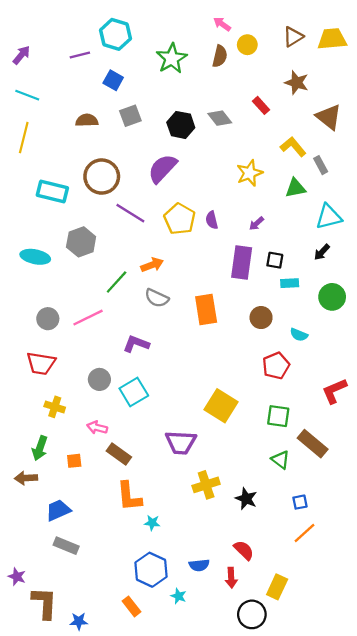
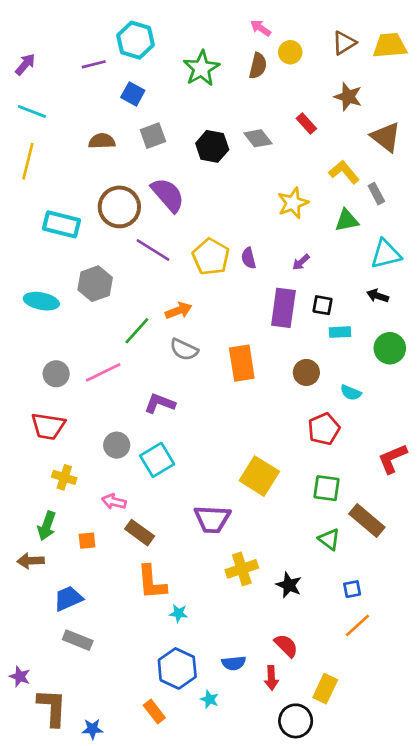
purple semicircle: (162, 169) -> (168, 195), moved, turned 96
black arrow: (322, 252) -> (378, 296), turned 66

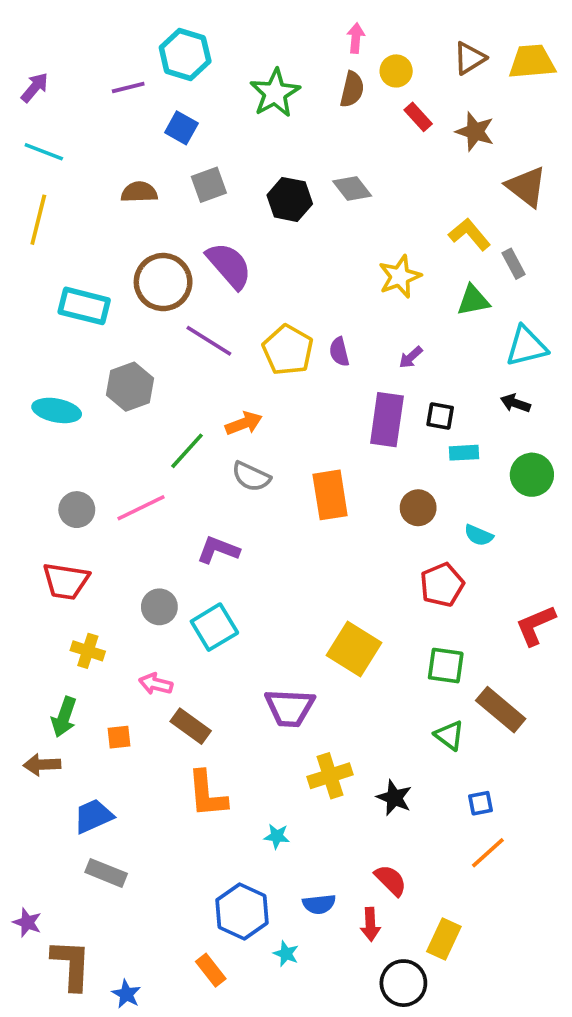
pink arrow: (261, 28) -> (356, 38), turned 60
red rectangle: (306, 124) -> (418, 117), moved
cyan star: (179, 613) -> (277, 836), moved
blue star: (92, 729) -> (126, 994), turned 30

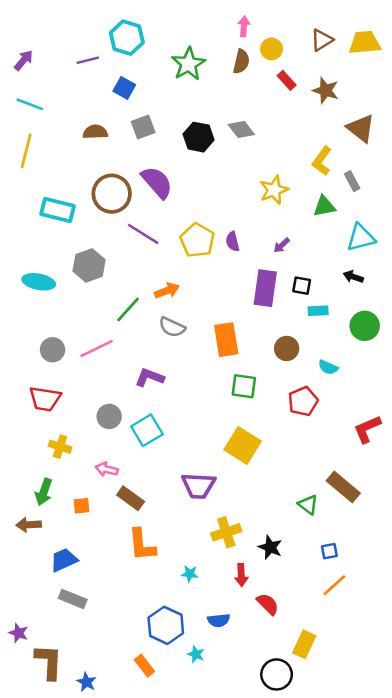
yellow L-shape: (470, 234) -> (322, 161), turned -104
green square: (446, 666) -> (244, 386), moved
red arrow: (370, 924) -> (241, 575), moved

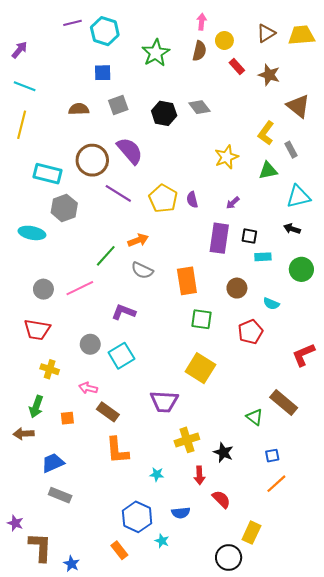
purple line: (88, 60) -> (73, 23), moved
blue square: (124, 88) -> (103, 73), turned -30
gray hexagon: (89, 265) -> (64, 208), moved

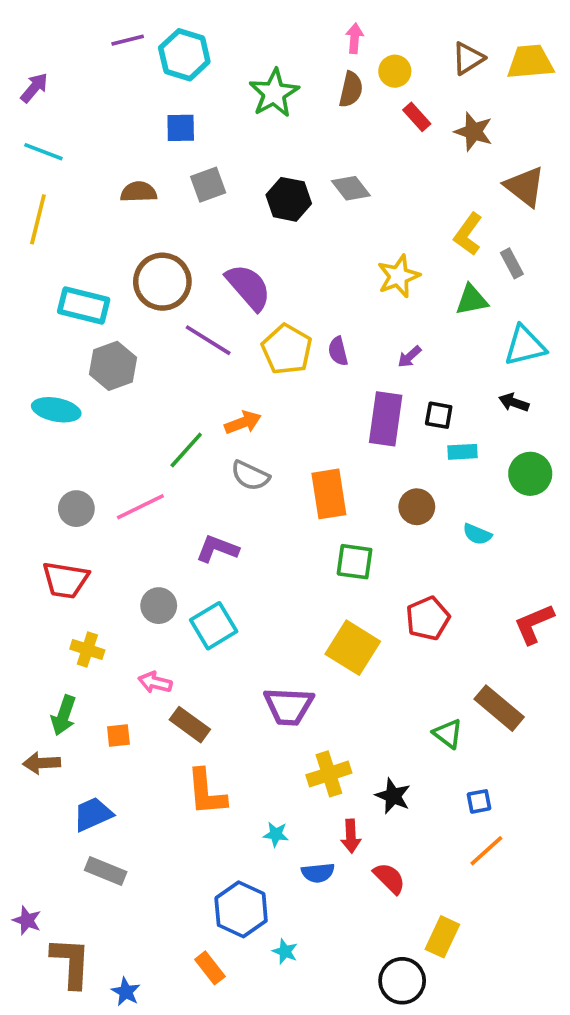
purple semicircle: (130, 151) -> (248, 287), moved
red pentagon: (250, 332) -> (428, 618), moved
blue semicircle: (181, 513) -> (318, 873), moved

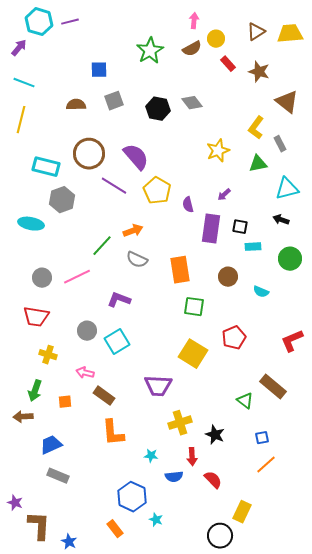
cyan hexagon: (184, 55) -> (39, 22), moved
brown semicircle: (351, 89) -> (192, 49), turned 48
purple semicircle: (338, 351) -> (188, 205), moved

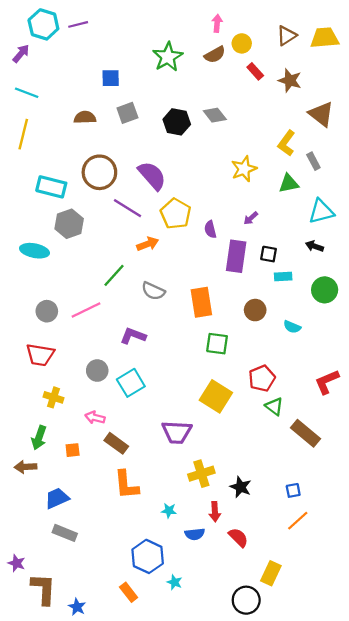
orange arrow: (133, 231) -> (148, 244), moved
green triangle: (245, 401) -> (274, 406), moved

